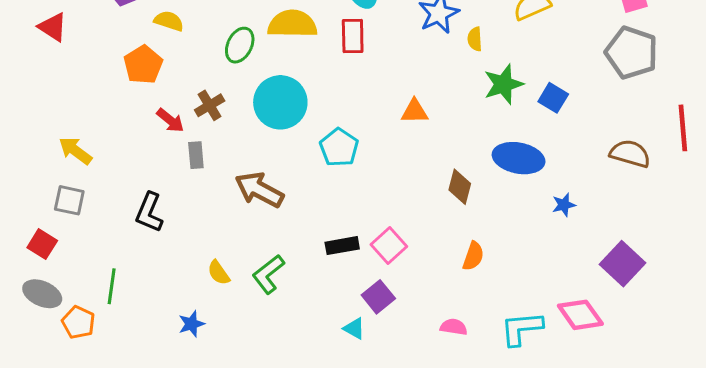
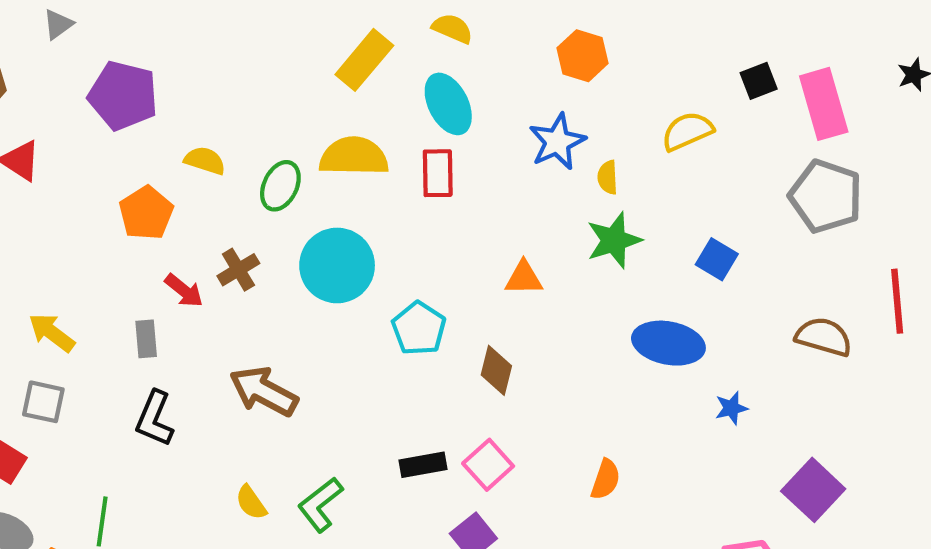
yellow semicircle: (169, 21) -> (205, 161), moved
green star: (503, 84) -> (614, 240), moved
gray rectangle: (196, 155) -> (146, 339), moved
brown diamond: (460, 187) -> (496, 370), moved
brown arrow: (259, 190) -> (264, 391), moved

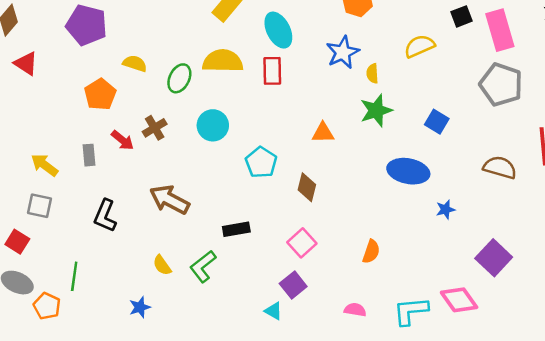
cyan circle: (337, 265) -> (213, 125), size x0.7
gray rectangle: (146, 339) -> (89, 155), moved
black rectangle: (423, 465) -> (236, 229), moved

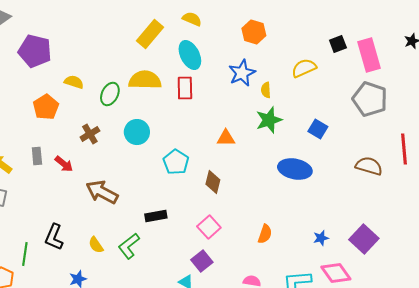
red arrow: (122, 140) -> (64, 164), moved
blue star: (445, 210) -> (321, 238), moved
black L-shape: (105, 216) -> (54, 237), moved

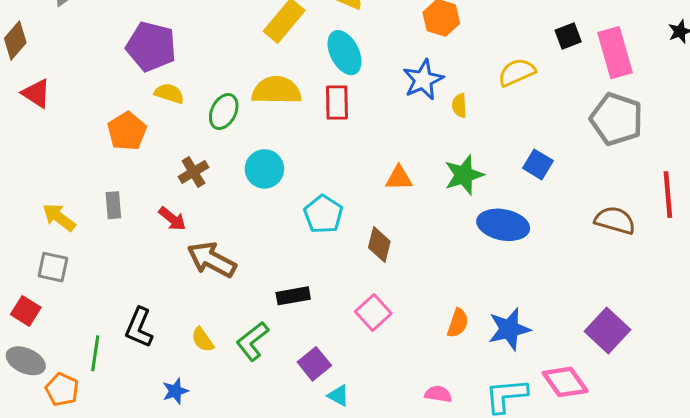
purple pentagon: (35, 51) -> (151, 47), moved
green star: (269, 120) -> (464, 175), moved
red arrow: (64, 164) -> (172, 219), moved
blue star: (321, 238) -> (509, 329), moved, size x1.8
purple square: (202, 261) -> (314, 364), moved

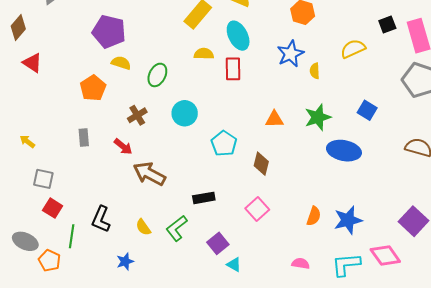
yellow semicircle: (277, 90) -> (204, 54), moved, size x0.6
yellow arrow: (59, 217) -> (27, 141), moved, size x0.7
red square: (26, 311) -> (53, 208), moved

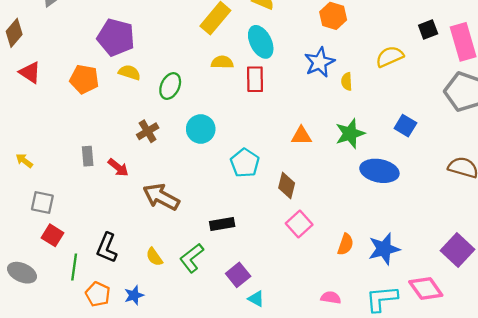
orange pentagon: (93, 88) -> (84, 79), moved, turned -30
red arrow: (123, 147) -> (118, 167), moved
pink square: (257, 209) -> (299, 224), moved
orange pentagon: (49, 260) -> (98, 294), moved

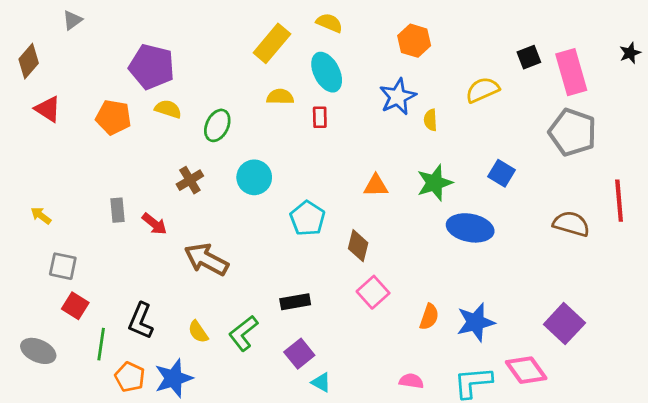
red rectangle: (255, 79) -> (320, 117), size x0.7
black rectangle: (222, 224) -> (295, 302), moved
blue star: (134, 295) -> (174, 378), size x1.6

